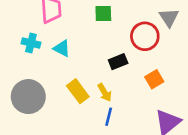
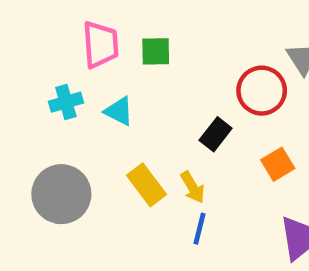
green square: (103, 13) -> (156, 51), moved
cyan cross: (31, 43) -> (66, 102), turned -30
black rectangle: (118, 62) -> (216, 134), turned -30

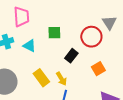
green square: (156, 51) -> (54, 33), moved

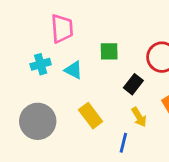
yellow arrow: (61, 79) -> (139, 117), moved

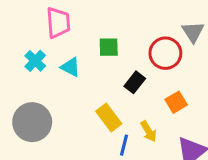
cyan cross: (41, 64) -> (35, 61), turned -30
yellow rectangle: (91, 116) -> (109, 118), moved
yellow arrow: (139, 117) -> (149, 131), moved

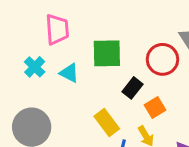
green square: (109, 47) -> (107, 53), size x1.5
orange square: (176, 102) -> (155, 108), moved

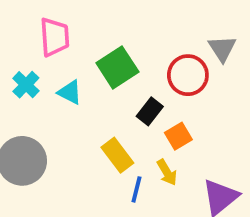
green square: (107, 53) -> (117, 67), turned -32

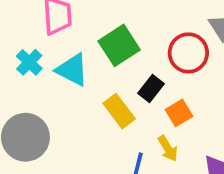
cyan triangle: (70, 92) -> (72, 70), size x1.4
yellow rectangle: (117, 155) -> (119, 111), moved

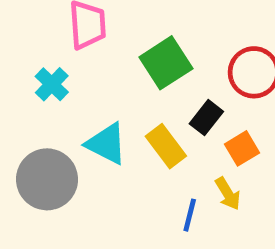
cyan triangle: (72, 70) -> (106, 144), moved

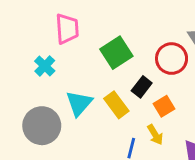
cyan triangle: (106, 144) -> (79, 103), turned 44

